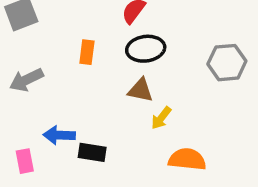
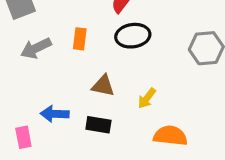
gray arrow: (26, 80) -> (36, 48), moved
brown triangle: (140, 90) -> (103, 86), moved
black rectangle: (92, 152) -> (98, 125), moved

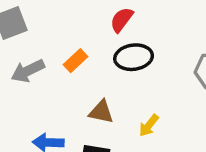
orange rectangle: (80, 39) -> (76, 61), turned 40

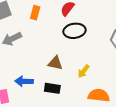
orange rectangle: (76, 61) -> (35, 13), moved, turned -32

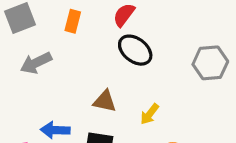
black ellipse: (74, 31) -> (135, 50), turned 45

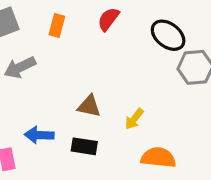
black ellipse: (135, 50) -> (168, 35), moved

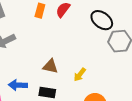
orange rectangle: (57, 26) -> (40, 11), moved

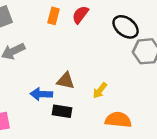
blue arrow: (18, 85) -> (41, 94), moved

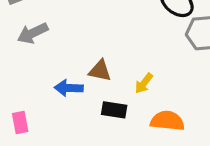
black rectangle: (62, 111) -> (114, 110), moved

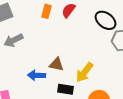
yellow arrow: (144, 83) -> (85, 72), size x1.5

